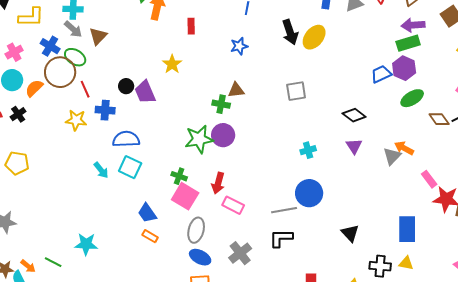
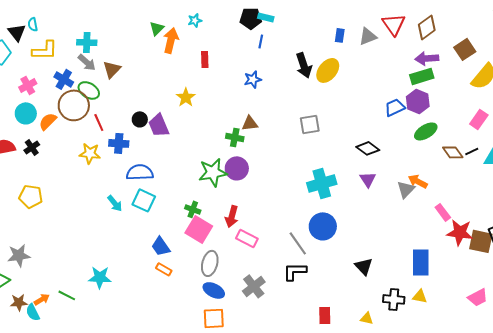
cyan cross: (308, 150) -> (322, 183), size x1.8
gray line: (284, 210) -> (298, 243), turned 65
orange arrow: (28, 266) -> (42, 299), turned -70

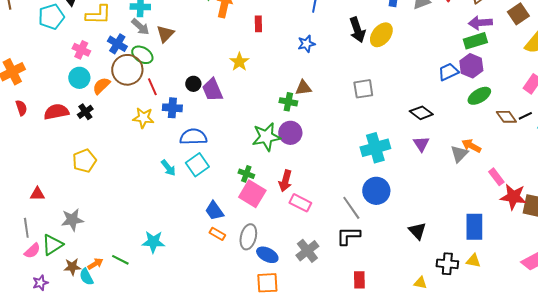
pink cross: (28, 85) -> (81, 50), turned -36
yellow pentagon: (31, 196) -> (84, 161), turned -30
cyan square: (144, 200) -> (197, 165), turned 30
gray ellipse: (210, 263) -> (248, 237), moved
red rectangle: (325, 315) -> (359, 280), moved

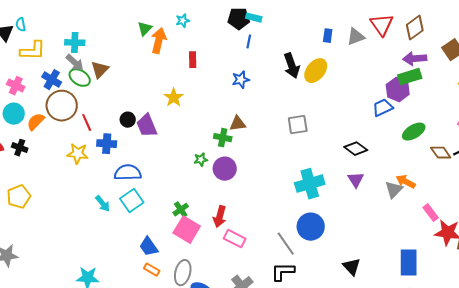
green ellipse: (142, 55) -> (80, 78), moved
purple hexagon: (471, 66) -> (398, 90), moved
black cross: (85, 112) -> (20, 148), turned -35
green star: (266, 137) -> (201, 160), moved, size x0.5
green cross: (246, 174) -> (181, 210), turned 35

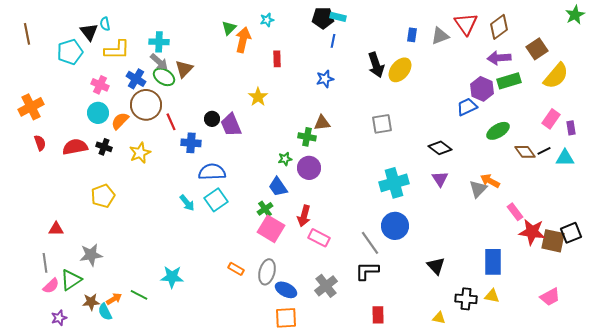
green rectangle: (410, 77) -> (509, 81), moved
yellow star: (78, 154) -> (140, 153), moved, turned -30
blue trapezoid: (149, 247) -> (278, 187), moved

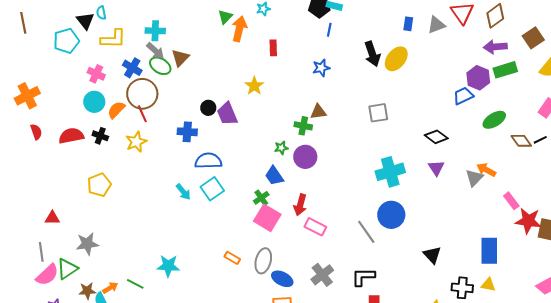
red line: (171, 122) -> (142, 114), moved
black L-shape: (367, 271) -> (363, 277), moved
pink semicircle: (51, 286) -> (47, 275), size x1.4

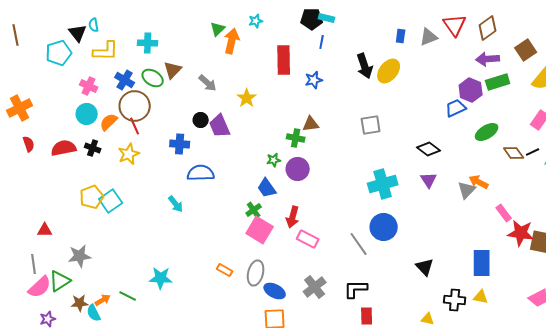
red rectangle: (273, 48) -> (284, 60), moved, size x1.8
gray arrow: (155, 51) -> (208, 83), moved
cyan square: (212, 189) -> (111, 201), moved

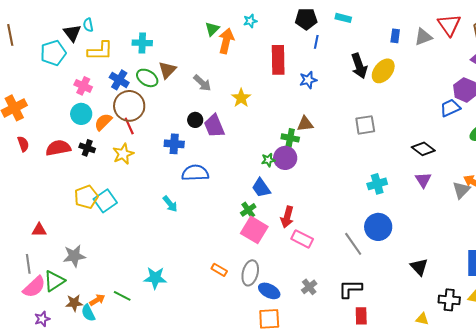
cyan rectangle: (327, 18) -> (343, 18), moved
purple circle: (298, 169) -> (285, 158), moved
cyan cross: (383, 184) -> (377, 184), size x0.7
gray cross: (315, 287) -> (309, 287), size x0.7

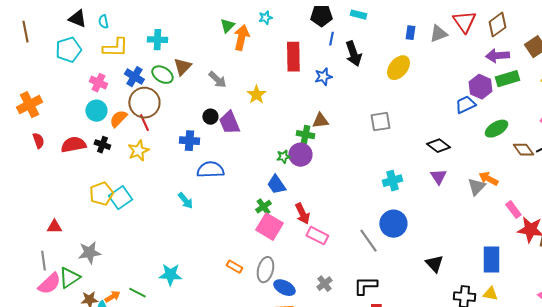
black triangle: (72, 33) -> (77, 19), moved, turned -30
black arrow: (359, 66) -> (353, 54), moved
red arrow: (287, 217) -> (302, 214), turned -40

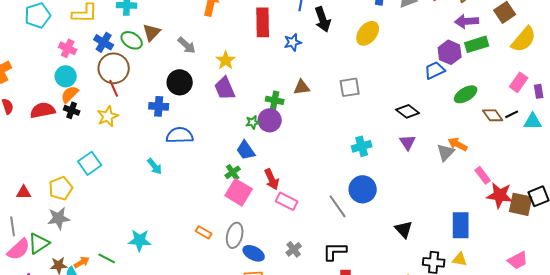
black circle: (210, 117) -> (180, 82), size x1.6
orange semicircle: (118, 119) -> (70, 94), moved
brown triangle: (320, 121) -> (302, 87), moved
purple trapezoid: (229, 123) -> (225, 88), moved
yellow pentagon: (101, 194) -> (61, 188), moved

